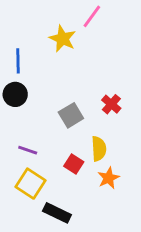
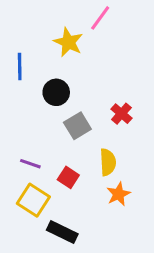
black circle: (15, 94) -> (56, 92), moved
red square: (74, 164) -> (68, 177), moved

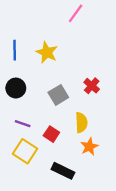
yellow star: (68, 42) -> (47, 52), moved
black circle: (56, 92) -> (16, 88), moved
black rectangle: (62, 232) -> (63, 171), moved

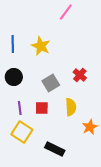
purple line: (23, 124) -> (20, 108), turned 64
red square: (51, 134) -> (42, 108), moved, turned -32
orange star: (89, 147) -> (90, 127), moved

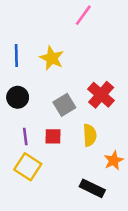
red cross: (80, 75) -> (101, 95), size x1.5
black rectangle: (55, 149) -> (92, 188), moved

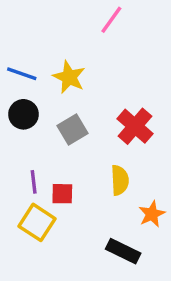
blue line: (16, 56) -> (22, 74), turned -70
black circle: (18, 97) -> (23, 114), moved
gray square: (64, 105) -> (72, 130), moved
red square: (53, 136) -> (62, 194), moved

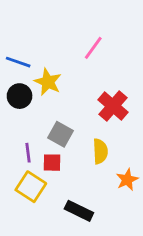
pink line: (111, 20) -> (93, 48), moved
yellow star: (69, 77) -> (48, 82), moved
gray square: (72, 130) -> (61, 134), moved, turned -30
black rectangle: (123, 251) -> (79, 211), moved

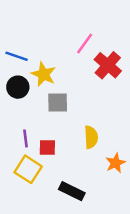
red cross: (113, 106) -> (108, 65), moved
gray square: (61, 134) -> (58, 103), moved, turned -30

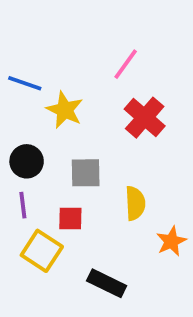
red cross: (108, 65) -> (145, 118), moved
black circle: (18, 87) -> (27, 161), moved
gray square: (58, 103) -> (86, 173), moved
purple line: (26, 138) -> (23, 205), moved

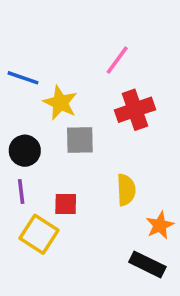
red cross: (145, 118) -> (135, 110), turned 30
gray square: (86, 173) -> (80, 140), moved
black rectangle: (107, 283) -> (147, 264), moved

